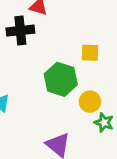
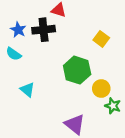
yellow square: (90, 53) -> (101, 39), moved, turned 35

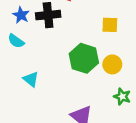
yellow square: (101, 39) -> (110, 25), turned -35
yellow circle: (101, 89) -> (112, 64), moved

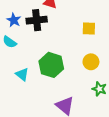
green hexagon: (84, 58) -> (51, 65), moved

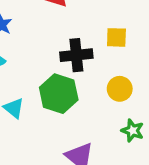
black cross: (37, 20) -> (76, 55), moved

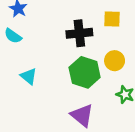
green hexagon: (59, 94) -> (85, 72), moved

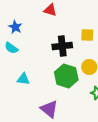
cyan triangle: (29, 76) -> (23, 79), turned -32
purple triangle: (82, 115) -> (49, 109), moved

